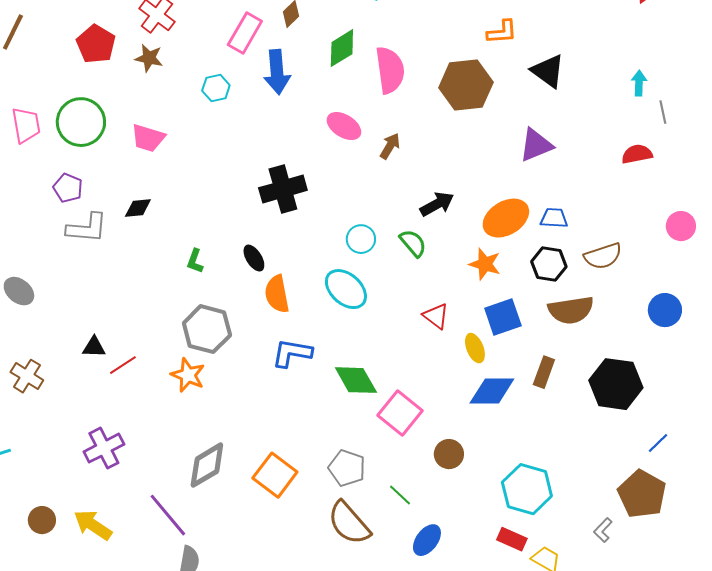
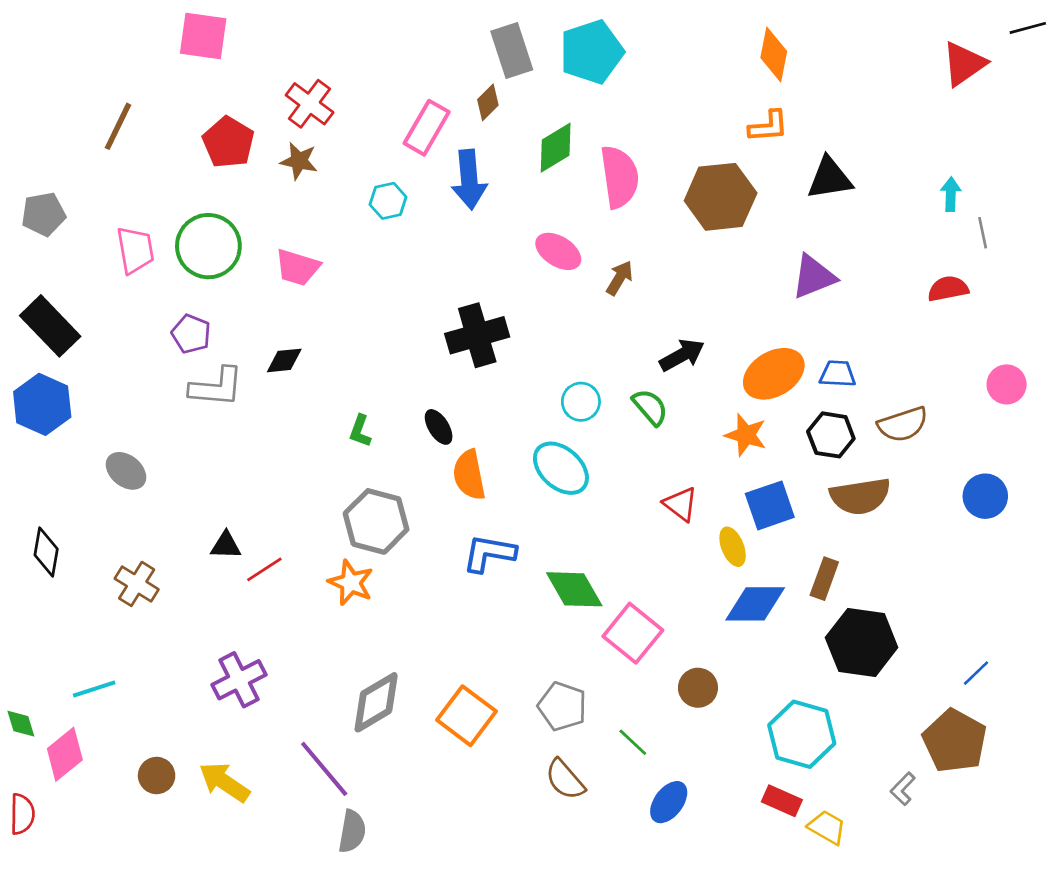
black triangle: (548, 71) -> (830, 178), turned -45
black hexagon: (616, 384) -> (862, 642), moved
brown semicircle: (349, 523) -> (565, 779), size x0.7

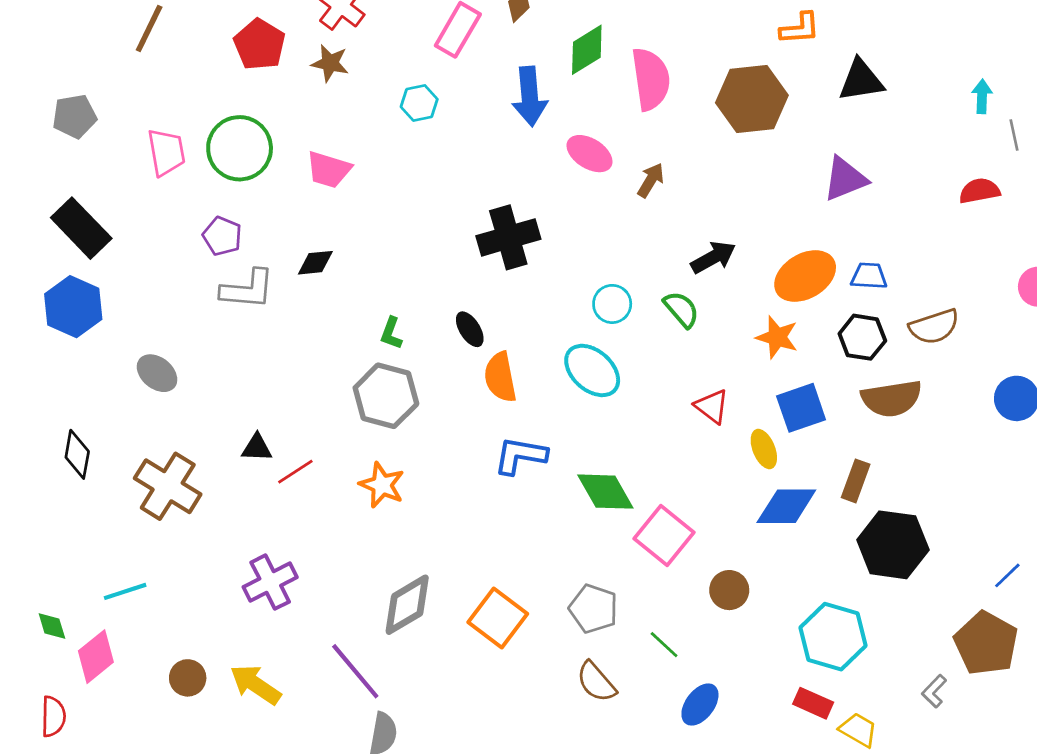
blue arrow: (469, 180) -> (530, 96), moved
gray hexagon: (376, 521) -> (386, 396), moved
brown cross: (137, 584) -> (168, 486), size x1.5

